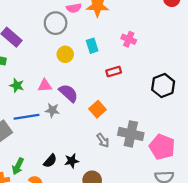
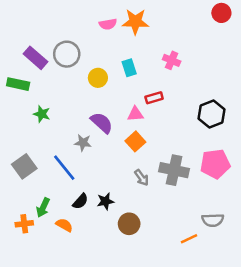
gray circle: (56, 23) -> (67, 54), moved
pink triangle: (45, 86) -> (135, 114), moved
blue line: (26, 117) -> (64, 168), moved, turned 60
pink pentagon: (162, 147) -> (215, 164), moved, turned -30

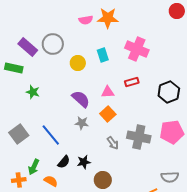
pink cross: (172, 60) -> (137, 49), size x1.6
red rectangle: (154, 98) -> (132, 82), moved
gray star: (83, 143) -> (82, 123), moved

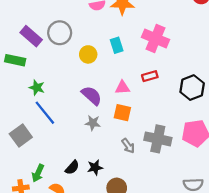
orange square: (108, 114) -> (122, 113), turned -35
blue line: (51, 135) -> (45, 113), moved

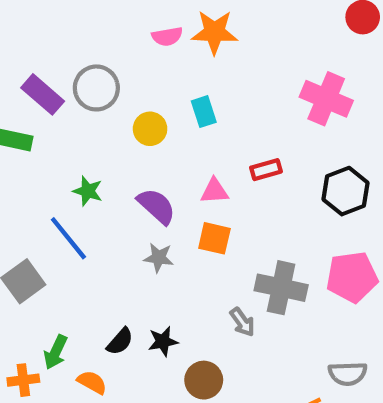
pink cross: (156, 38) -> (326, 99), moved
green star: (37, 88) -> (88, 191), moved
gray arrow: (128, 146) -> (242, 322), moved

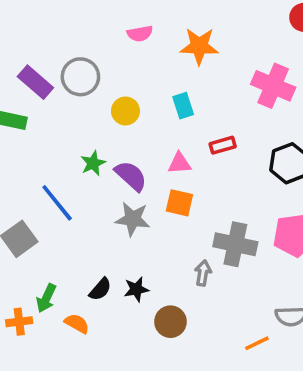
orange star: (214, 32) -> (199, 46), moved
cyan rectangle: (204, 112) -> (183, 106), moved
green star: (88, 191) -> (93, 163), moved, turned 30
gray star: (159, 258) -> (133, 219), size x1.4
gray arrow: (242, 322) -> (203, 273), turned -135

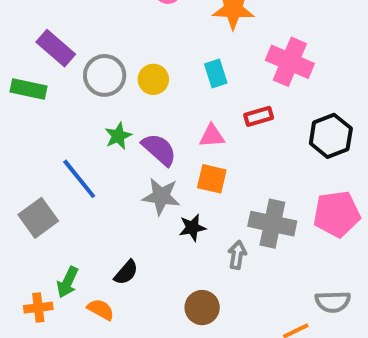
gray circle: (80, 77) -> (105, 75), moved
pink cross: (273, 86) -> (290, 62), moved
black star: (136, 289) -> (192, 228), moved

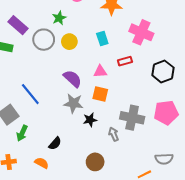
green star: (118, 136) -> (59, 18), moved
gray arrow: (237, 255) -> (114, 134), turned -32
green arrow: (68, 282) -> (22, 133), moved

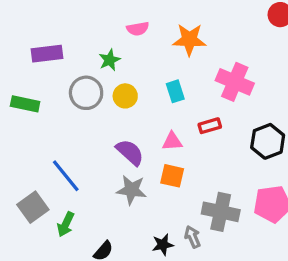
purple rectangle: (18, 25) -> (47, 54), moved, turned -48
black star: (90, 120) -> (163, 245), moved
green arrow: (22, 133) -> (66, 224), moved

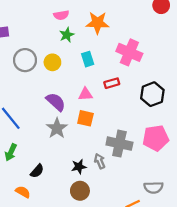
green star: (110, 60) -> (67, 35), moved
gray star: (131, 190) -> (57, 128), turned 30

